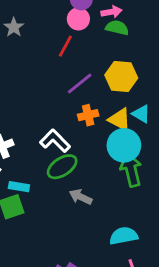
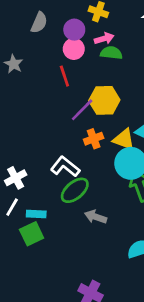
red line: (65, 46) -> (64, 76), turned -40
yellow hexagon: (121, 76) -> (104, 100), moved

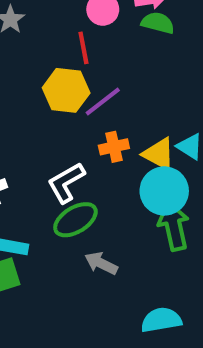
yellow hexagon: (104, 100) -> (66, 90), moved
white L-shape: (65, 167) -> (66, 183), turned -76

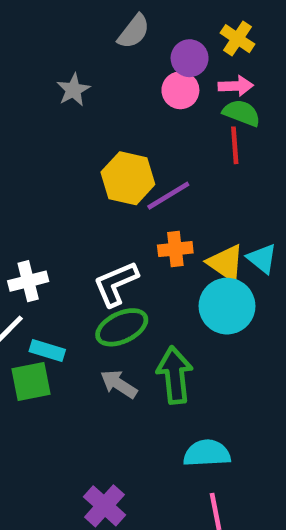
red line: (83, 48) -> (235, 145), moved
green arrow: (174, 226) -> (175, 375), moved
gray arrow: (101, 263) -> (119, 384), moved

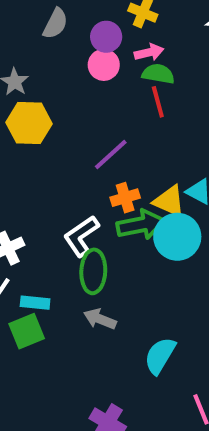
yellow hexagon: (128, 178) -> (29, 123), moved
green ellipse: (122, 327) -> (93, 271), turned -51
green arrow: (175, 375) -> (141, 225), moved, turned 96
cyan semicircle: (207, 453) -> (160, 356), moved, turned -45

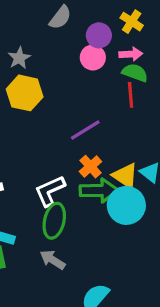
orange cross: (125, 198) -> (90, 167), turned -35

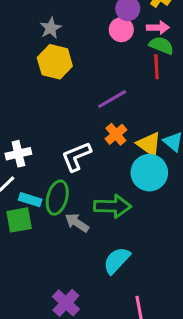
green arrow: (99, 190) -> (113, 206), moved
green ellipse: (54, 221) -> (57, 198), moved

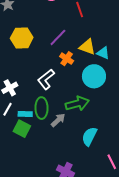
yellow hexagon: (55, 62) -> (22, 38), moved
yellow triangle: (149, 144) -> (87, 47), moved
green square: (19, 220) -> (22, 129), turned -36
gray arrow: (77, 223) -> (58, 120), turned 119

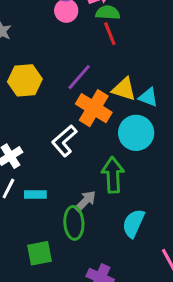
orange cross: (67, 59) -> (94, 108), size x1.6
green arrow: (77, 104) -> (113, 175), turned -75
green ellipse: (42, 108) -> (74, 223), moved
green square: (22, 129) -> (39, 253), moved, turned -36

